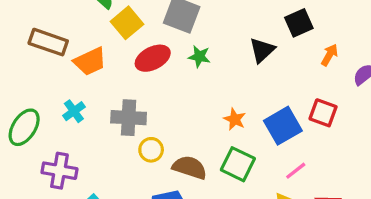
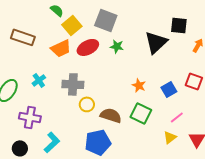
black square: (299, 23) -> (179, 25), turned 30
black triangle: (262, 50) -> (156, 42), size x1.4
orange trapezoid: (90, 61) -> (61, 48), moved
blue square: (283, 126) -> (169, 89), size x0.7

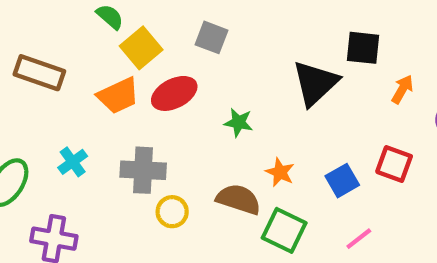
gray square: (106, 20) -> (212, 37), size x0.7
green star: (117, 46) -> (239, 122), moved
brown semicircle: (111, 115) -> (239, 199), moved

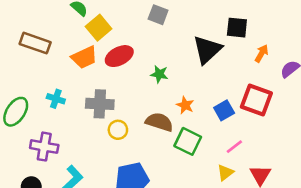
gray square: (212, 37) -> (158, 15), moved
cyan cross: (73, 162) -> (56, 99), turned -36
red square: (394, 164) -> (256, 100), size x1.4

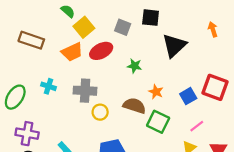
gray square: (158, 15) -> (123, 27), moved
black square: (237, 28) -> (151, 18), moved
orange arrow: (262, 53) -> (213, 29), moved, turned -48
purple cross: (44, 147) -> (27, 134), moved

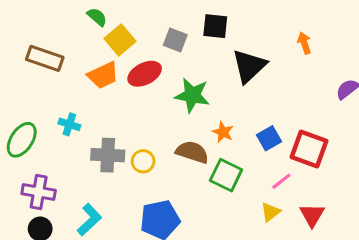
green star: (134, 66) -> (192, 95), size x1.6
red square: (215, 87) -> (309, 149), moved
gray cross: (85, 91) -> (108, 155), moved

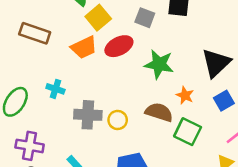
black triangle: (249, 66) -> (216, 63), moved

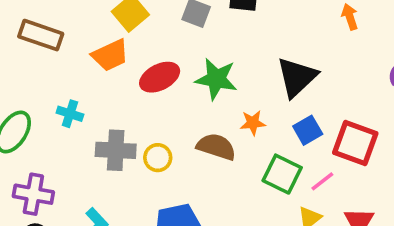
red ellipse: (119, 46) -> (160, 77), moved
orange star: (185, 95) -> (253, 123), turned -30
green square: (188, 132) -> (282, 174), moved

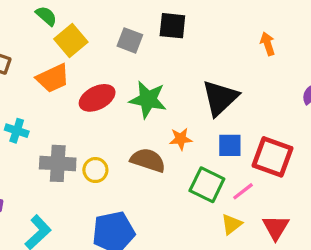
blue square: (308, 130) -> (230, 145), turned 30

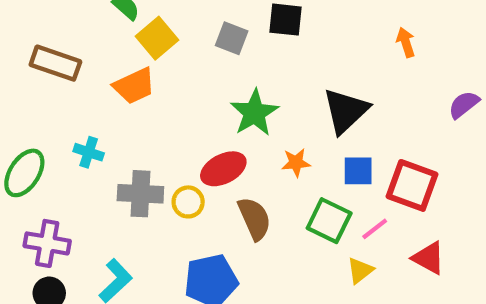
red ellipse: (97, 98) -> (223, 169), moved
green star: (148, 100) -> (254, 113), turned 30
brown semicircle: (148, 160) -> (254, 219), moved, turned 48
red triangle: (276, 227) -> (429, 258), moved, turned -32

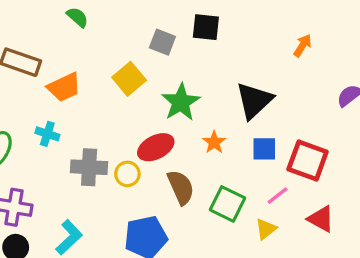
yellow square: (157, 38) -> (129, 79), moved
orange arrow: (406, 42) -> (303, 45), turned 50
orange trapezoid: (134, 86) -> (64, 87), moved
orange star: (296, 163) -> (214, 142), turned -30
green square: (329, 221) -> (228, 204), moved

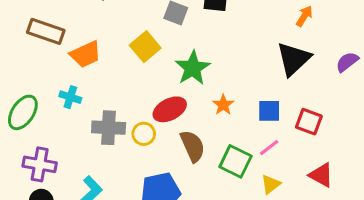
black triangle: (254, 101) -> (294, 59), moved
red square: (308, 161) -> (309, 122), size x0.7
pink line: (278, 196) -> (269, 148), moved

